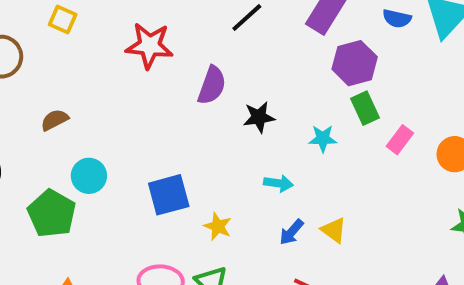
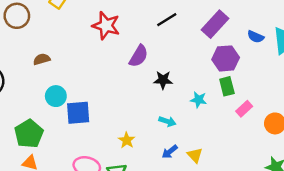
blue square: (169, 195) -> (78, 113), moved
green pentagon: (52, 214) -> (29, 134), moved

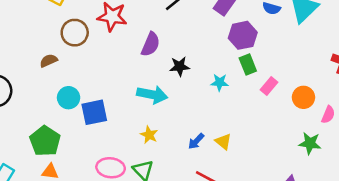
brown circle: (17, 16) -> (75, 33), moved
cyan arrow: (167, 121) -> (152, 95), moved, size x1.6

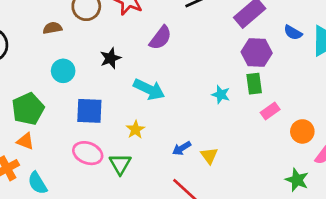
black star: (180, 66) -> (110, 58), moved, turned -30
blue square: (94, 112) -> (89, 111), moved

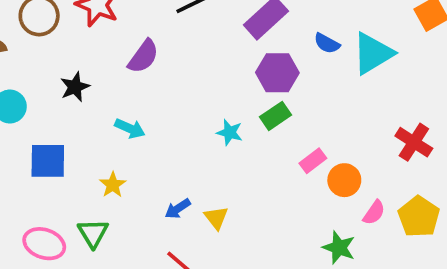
green rectangle: (254, 84) -> (275, 116), turned 65
cyan arrow: (149, 89) -> (130, 128), size x0.7
pink rectangle: (270, 111) -> (313, 161), moved
pink ellipse: (88, 153) -> (44, 244), moved

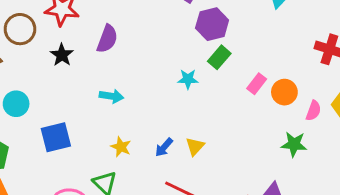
black star: (75, 87) -> (62, 55), moved
yellow star: (113, 185) -> (121, 147), moved
yellow triangle: (216, 218) -> (195, 146), turned 36

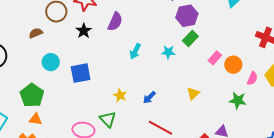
cyan arrow: (111, 96) -> (135, 51), moved, turned 105
blue square: (56, 137) -> (81, 73), moved
yellow triangle: (195, 146) -> (193, 93), moved

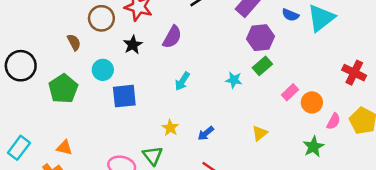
brown semicircle: (36, 33) -> (74, 42), turned 80
cyan arrow: (135, 51) -> (182, 81), moved
cyan circle: (51, 62) -> (103, 70), moved
green pentagon: (32, 95) -> (63, 89), moved
green star: (238, 100) -> (313, 147), turned 30

